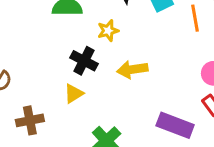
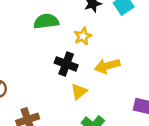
yellow triangle: (74, 94) -> (79, 92), moved

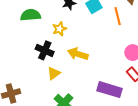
yellow arrow: (107, 66) -> (78, 54), turned 30

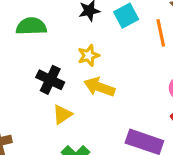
yellow star: (59, 29) -> (89, 55), moved

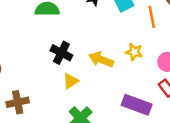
yellow star: (89, 55) -> (134, 52), moved, turned 30

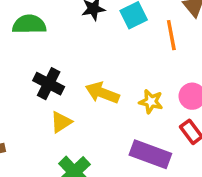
yellow star: (134, 52) -> (151, 102), moved

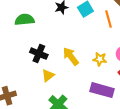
yellow arrow: (102, 93) -> (71, 56), turned 36

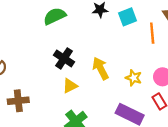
green semicircle: (25, 20) -> (55, 16), turned -30

